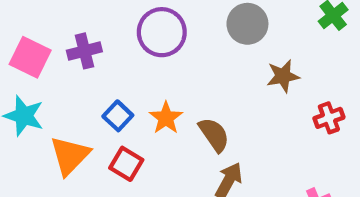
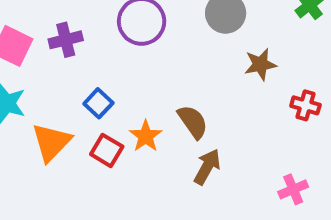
orange star: (166, 118) -> (146, 136), moved
red cross: (329, 118) -> (305, 105), turned 36

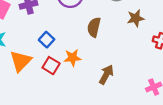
brown semicircle: (193, 122) -> (94, 27), moved, turned -132
orange star: (146, 136) -> (72, 58), turned 30

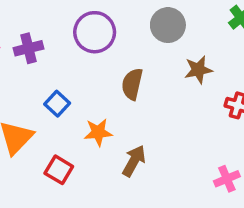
red square: (51, 66) -> (59, 170), moved
brown arrow: (106, 75) -> (134, 161), moved

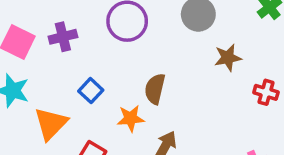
brown semicircle: (132, 84) -> (155, 89), moved

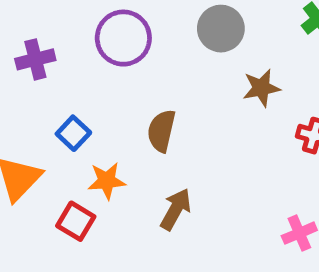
orange star: (131, 118) -> (107, 181), moved

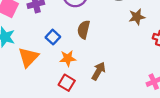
brown semicircle: (161, 131) -> (84, 30), moved
red square: (76, 221) -> (67, 83), moved

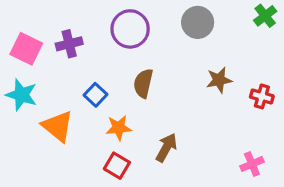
brown star: (137, 17) -> (219, 80), moved
orange triangle: (28, 57) -> (58, 126), turned -35

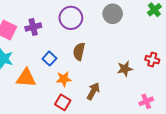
brown star: (219, 80) -> (125, 69), moved
orange triangle: (58, 126) -> (26, 78), turned -35

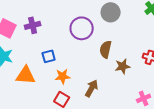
purple circle: (71, 18) -> (82, 28), moved
brown semicircle: (79, 51) -> (106, 49), moved
blue square: (49, 59) -> (49, 56), turned 32

